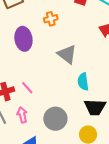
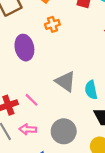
gray triangle: (67, 54) -> (65, 81), moved
pink arrow: (22, 115) -> (28, 129), turned -70

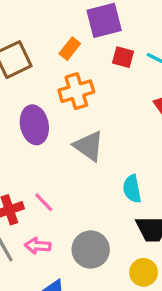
orange cross: (52, 24) -> (76, 91), size x1.5
gray triangle: (65, 81) -> (89, 146), moved

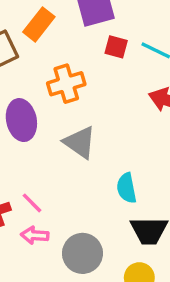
orange rectangle: (70, 49) -> (39, 24), moved, size x1.4
pink arrow: (38, 246) -> (35, 235), moved

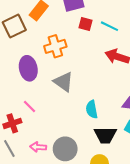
pink line: (32, 203) -> (29, 106), moved
pink arrow: (35, 235) -> (38, 147), moved

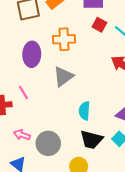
gray triangle: (64, 82) -> (63, 76), turned 35

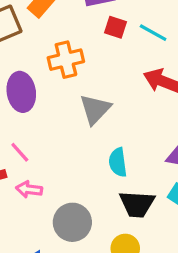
gray triangle: (63, 76) -> (95, 109), moved
pink arrow: (22, 135) -> (29, 189), moved

